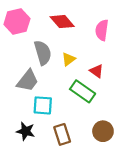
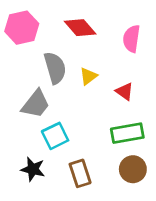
green rectangle: (83, 91) -> (127, 133), moved, turned -45
cyan square: (43, 105) -> (55, 136), turned -30

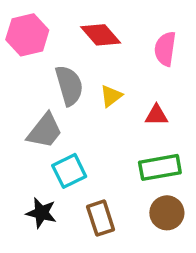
red triangle: (125, 91) -> (156, 115), turned -36

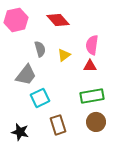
pink semicircle: (165, 49) -> (92, 45), moved
gray semicircle: (69, 85) -> (40, 49), size x0.7
black star: (41, 213) -> (20, 132), moved

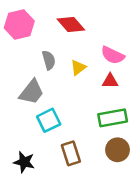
pink semicircle: (92, 45) -> (113, 55), turned -72

